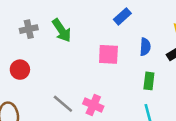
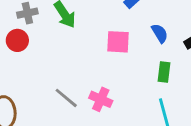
blue semicircle: (145, 47) -> (160, 33), turned -36
red circle: (20, 70) -> (17, 40), moved

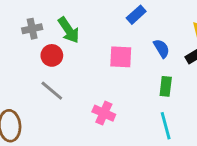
red circle: (17, 40) -> (52, 55), moved
gray line: (66, 98) -> (52, 91), moved

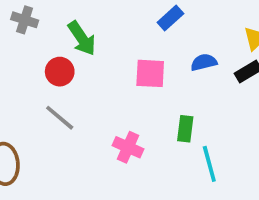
gray cross: (32, 29) -> (25, 20), moved, turned 30
blue semicircle: (161, 48) -> (204, 62), turned -72
green rectangle: (166, 86) -> (185, 129), moved

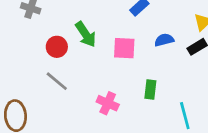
green arrow: (82, 38) -> (86, 34), moved
cyan line: (209, 164) -> (185, 116), moved

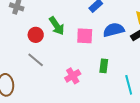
blue semicircle: (164, 40) -> (114, 30), size x1.5
pink cross: (108, 103) -> (73, 76), turned 35

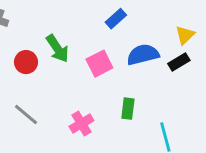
pink square: (85, 36) -> (99, 64), turned -30
gray line: (36, 60) -> (26, 115), moved

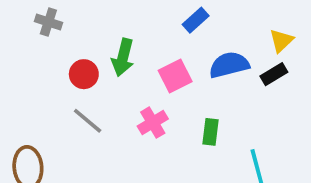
green arrow: (57, 49) -> (123, 57), turned 48
gray line: (26, 115) -> (88, 121), moved
pink cross: (81, 124) -> (153, 123), moved

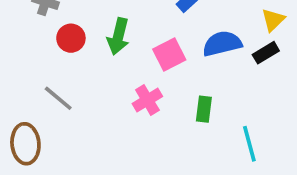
red circle: (84, 74) -> (71, 38), moved
gray line: (88, 121) -> (58, 98), moved

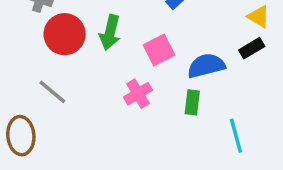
yellow triangle: (273, 20) -> (259, 17), turned -45
red circle: (71, 38) -> (65, 34), size x1.5
blue semicircle: (222, 44) -> (206, 66), moved

